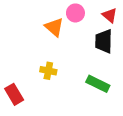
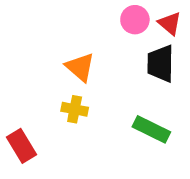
pink circle: (75, 13) -> (135, 20), moved
orange triangle: (54, 27) -> (80, 67), moved

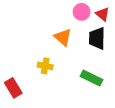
orange triangle: (80, 67) -> (63, 37), moved

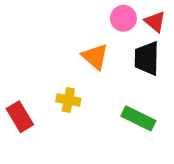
red rectangle: (13, 88) -> (20, 117), moved

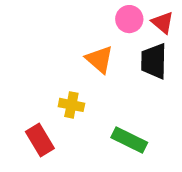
red rectangle: (20, 117) -> (40, 140), moved
green rectangle: (138, 118) -> (129, 140), moved

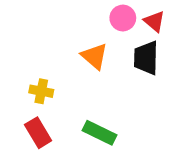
yellow cross: (71, 105) -> (41, 91), moved
green rectangle: (129, 140) -> (100, 133), moved

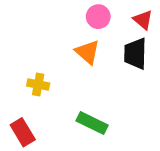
pink circle: (123, 18) -> (98, 17), moved
red rectangle: (38, 133) -> (23, 132), moved

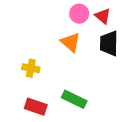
red triangle: (143, 20) -> (103, 16), moved
red rectangle: (23, 132) -> (36, 107), moved, turned -40

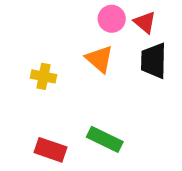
yellow cross: (31, 68) -> (44, 76), moved

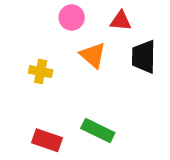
pink circle: (112, 19) -> (72, 17), moved
red triangle: (145, 22) -> (121, 21), moved, turned -35

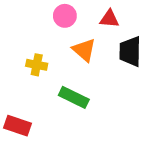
green rectangle: (98, 130) -> (74, 97), moved
red rectangle: (47, 140) -> (17, 126), moved

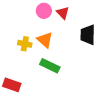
red triangle: (109, 19) -> (63, 13), moved, turned 40
orange triangle: (84, 50) -> (45, 40), moved

